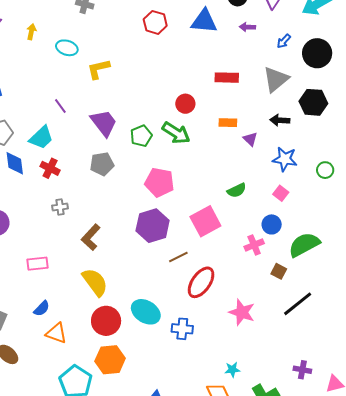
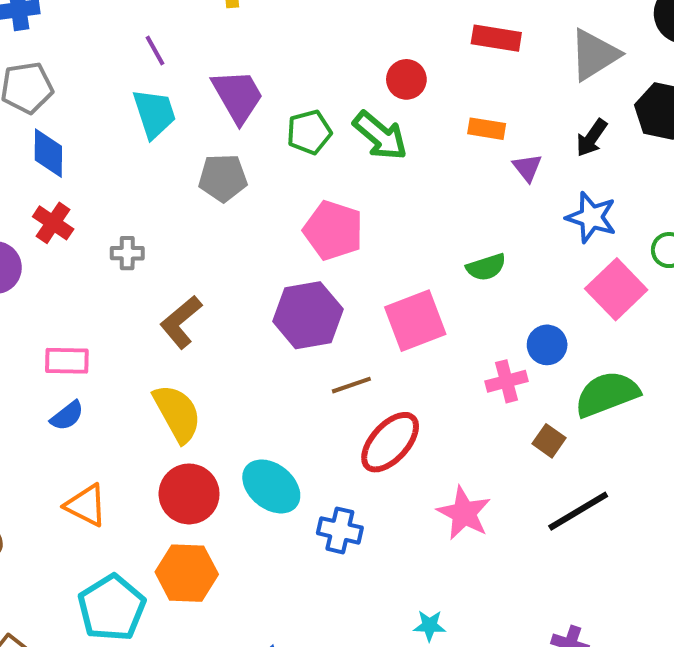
black arrow: (280, 120) -> (592, 138), turned -66
cyan trapezoid: (41, 137) -> (154, 114), moved, turned -72
red cross: (50, 168) -> (53, 223), moved
pink square: (281, 193) -> (616, 289), moved, size x1.8
blue semicircle: (42, 309) -> (67, 416), moved

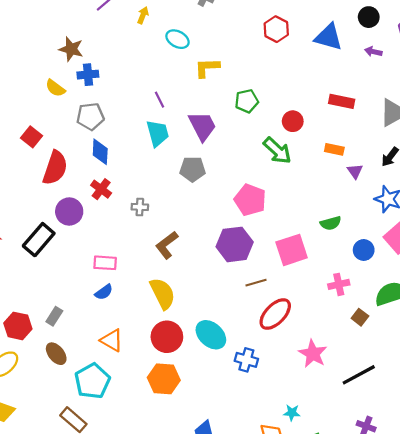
green pentagon: (309, 132) -> (247, 101), moved
blue circle: (547, 345) -> (364, 250), moved
black line: (578, 511) -> (359, 375), moved
cyan pentagon: (112, 608) -> (92, 381), moved

